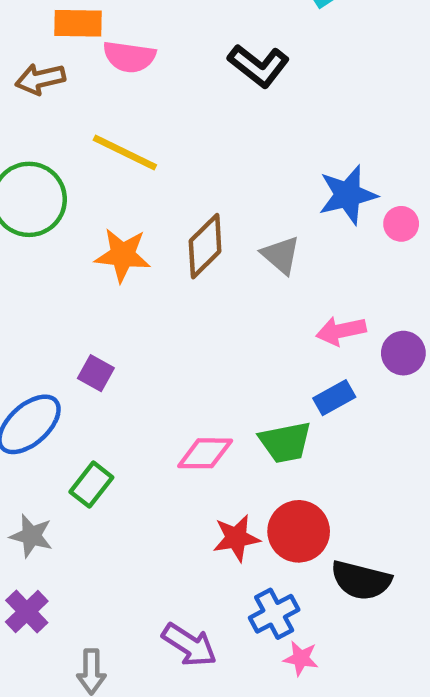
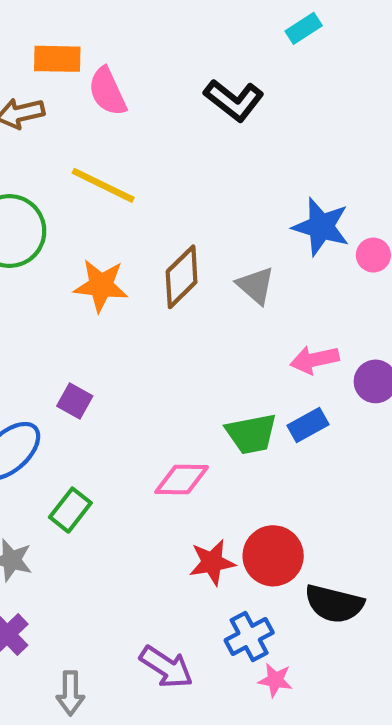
pink semicircle: (129, 57) -> (107, 92), turned 57
blue star: (348, 195) -> (321, 227), turned 30
green trapezoid: (285, 442) -> (251, 434), moved

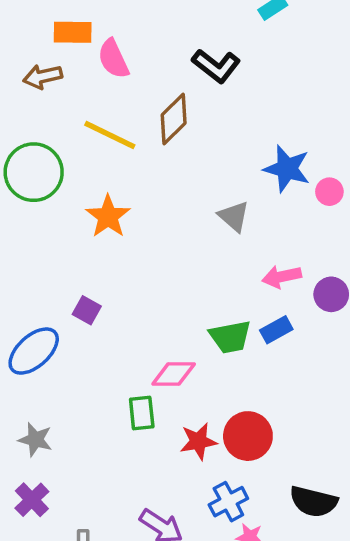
brown diamond: (182, 277) -> (174, 119), moved
orange star: (101, 286) -> (108, 216), turned 30
green rectangle: (70, 510) -> (142, 413), moved, turned -44
black semicircle: (334, 604) -> (313, 502), moved

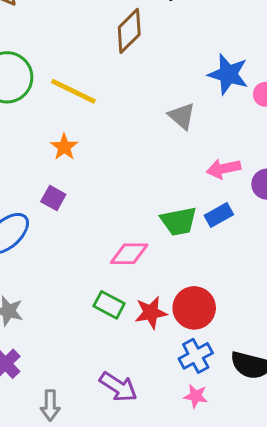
yellow line: (110, 135) -> (73, 91), moved
orange star: (108, 216) -> (64, 147), moved, size x0.7
green rectangle: (142, 413) -> (109, 305), moved, turned -56
blue cross: (228, 502) -> (196, 356), moved

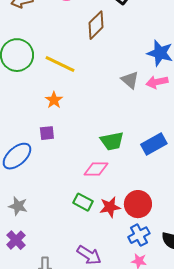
pink arrow: (224, 169) -> (157, 82), moved
purple square: (53, 198) -> (47, 133), turned -35
blue rectangle: (219, 215) -> (154, 144), size x1.4
green trapezoid: (179, 221) -> (112, 141), moved

